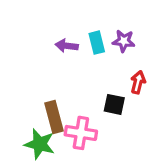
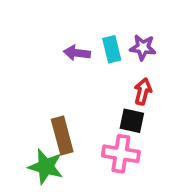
red arrow: (138, 82) -> (143, 91), moved
pink cross: (81, 133) -> (121, 154), moved

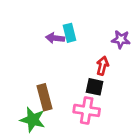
purple star: (143, 47) -> (121, 39), moved
cyan rectangle: (112, 49) -> (70, 33), moved

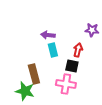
cyan rectangle: (70, 33) -> (53, 50), moved
purple arrow: (55, 38) -> (48, 35), moved

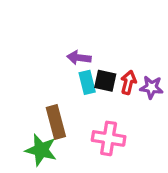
purple star: (92, 30) -> (151, 87), moved
black square: (72, 66) -> (105, 81), moved

